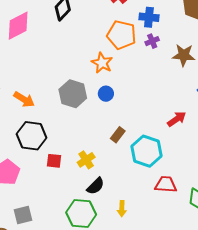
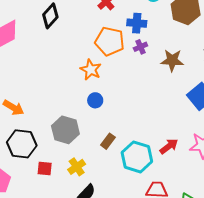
gray hexagon: (73, 94) -> (65, 130), moved
red arrow: (177, 119) -> (169, 146), moved

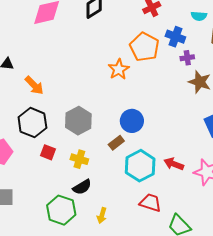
purple cross: (140, 47) -> (187, 58), moved
blue circle: (95, 100) -> (132, 121), moved, size x1.5
red arrow: (169, 146) -> (174, 164), turned -138
yellow cross: (77, 167) -> (79, 159), turned 36

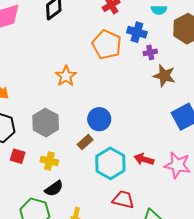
orange star: (119, 69) -> (66, 76), moved

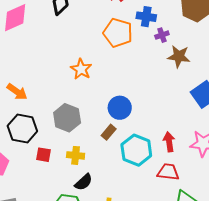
red arrow: (144, 159) -> (169, 142), turned 72
red trapezoid: (123, 200) -> (168, 172), moved

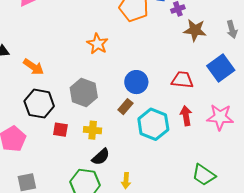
red trapezoid: (168, 172) -> (182, 80), moved

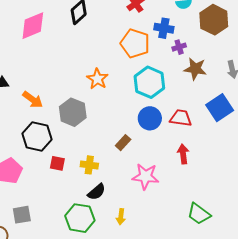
blue circle: (136, 82) -> (150, 118), moved
gray hexagon: (84, 93) -> (73, 112), moved
pink star: (220, 117) -> (145, 176), moved
cyan hexagon: (153, 124) -> (149, 82), moved

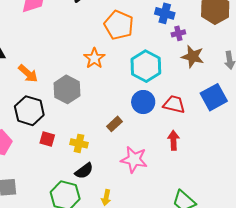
orange pentagon: (135, 43) -> (119, 25), moved

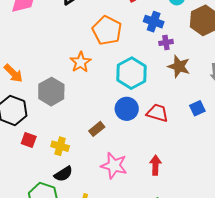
blue square: (214, 97) -> (197, 108), size x0.6
red arrow: (173, 140) -> (155, 165), moved

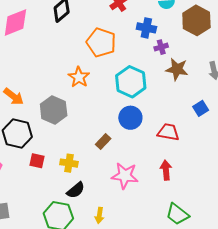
red trapezoid: (157, 113) -> (168, 132), moved

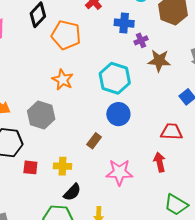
orange pentagon: (101, 42) -> (66, 35), moved
red trapezoid: (168, 132) -> (172, 132), moved

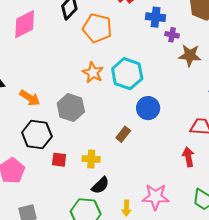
purple cross: (141, 40) -> (172, 35), turned 32
cyan hexagon: (115, 78) -> (127, 74), moved
pink star: (119, 172) -> (156, 197), moved

